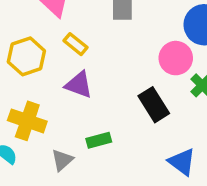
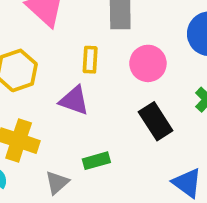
yellow rectangle: (76, 44) -> (90, 60), moved, turned 55
pink circle: (176, 58) -> (148, 63), moved

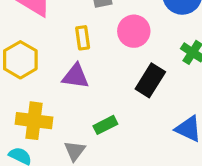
black rectangle: (156, 121) -> (150, 80), turned 76

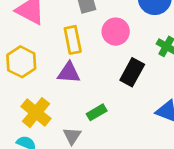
yellow rectangle: (83, 38) -> (73, 40), size x1.4
yellow cross: (34, 121) -> (36, 113), turned 36

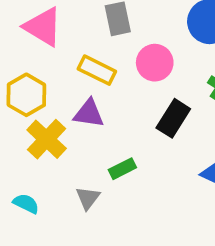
yellow rectangle: (73, 40) -> (97, 70), turned -56
yellow cross: (36, 113) -> (47, 139), moved

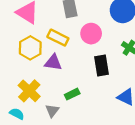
yellow hexagon: (26, 95) -> (30, 48), moved
black rectangle: (173, 118) -> (102, 65), turned -42
yellow cross: (47, 139) -> (29, 91), moved

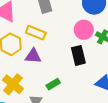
pink circle: (91, 34) -> (84, 30), moved

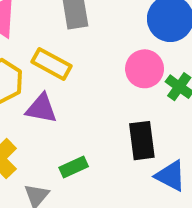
black rectangle: (78, 55) -> (142, 141), moved

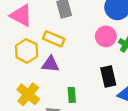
green rectangle: (74, 167) -> (72, 95), turned -64

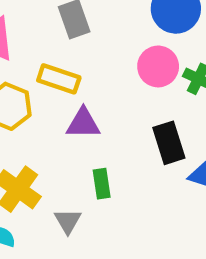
purple triangle: (51, 64) -> (83, 123), moved

